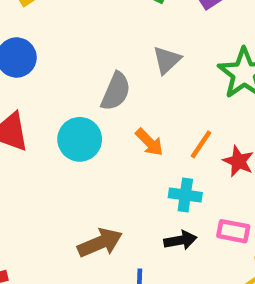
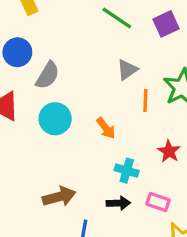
gray semicircle: (116, 91) -> (48, 75), moved
orange line: (201, 144) -> (145, 100), moved, turned -40

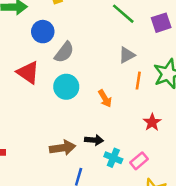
cyan cross: (127, 171) -> (113, 158), moved
pink rectangle: (158, 202) -> (139, 161), turned -66
black arrow: (118, 203) -> (94, 140), moved

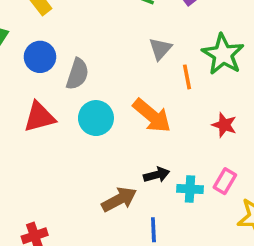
red triangle: (28, 72) -> (39, 117), turned -30
orange arrow: (105, 99) -> (152, 116), size x1.6

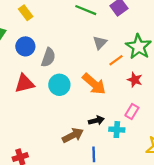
orange line: (187, 77) -> (116, 60), turned 64
red star: (224, 125) -> (135, 80), moved
pink rectangle: (225, 181) -> (132, 112), moved

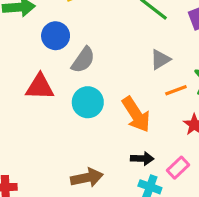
black arrow: (96, 120) -> (142, 159), moved

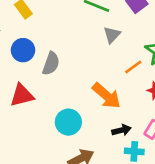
gray triangle: (160, 59) -> (112, 35), moved
cyan circle: (88, 102) -> (68, 122), moved

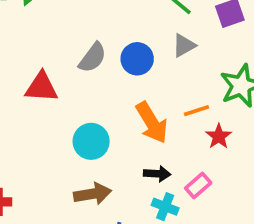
blue circle: (23, 50) -> (137, 59), moved
orange line: (133, 67) -> (196, 111), moved

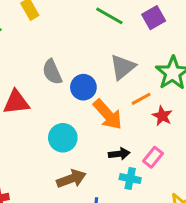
gray triangle: (184, 45) -> (123, 67), moved, size x1.4
gray semicircle: (93, 58) -> (52, 72), turned 130
blue circle: (137, 59) -> (83, 87), moved

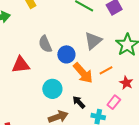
orange line: (141, 99) -> (106, 70), moved
red star: (162, 116) -> (126, 83), moved
black arrow: (119, 154) -> (79, 102), moved, turned -128

